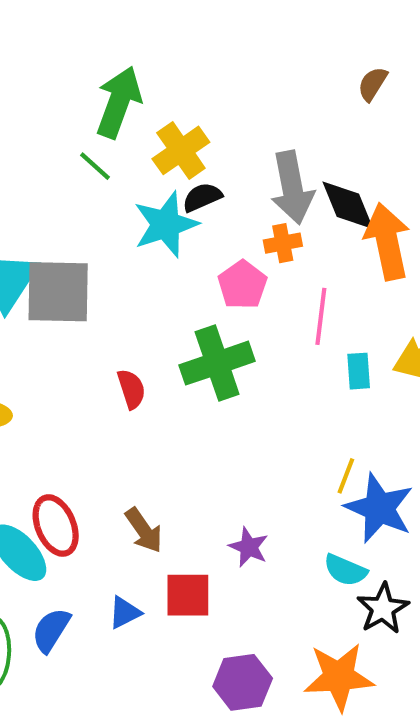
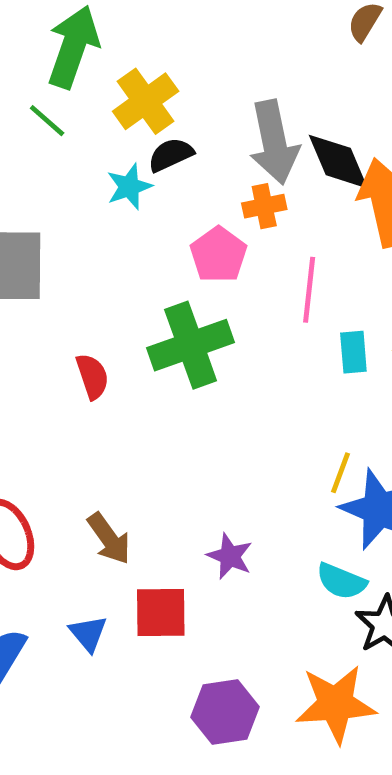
cyan star: (166, 224) -> (129, 187), size x0.6
blue triangle: (125, 613) -> (88, 634), turned -42

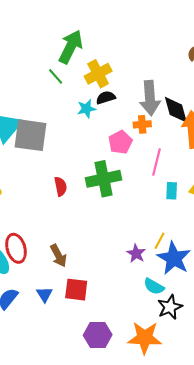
purple star: (230, 556) -> (136, 253), moved

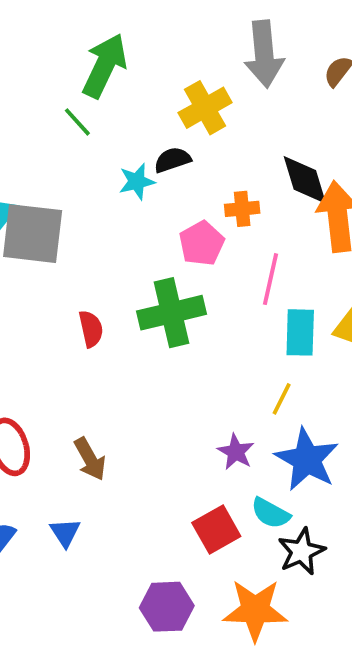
yellow cross: (98, 74) -> (205, 108), moved
gray arrow: (150, 98) -> (264, 54), moved
cyan rectangle: (172, 191) -> (300, 332), size x1.4
yellow line: (160, 241) -> (282, 399), moved
red square: (76, 290) -> (216, 530), moved, turned -35

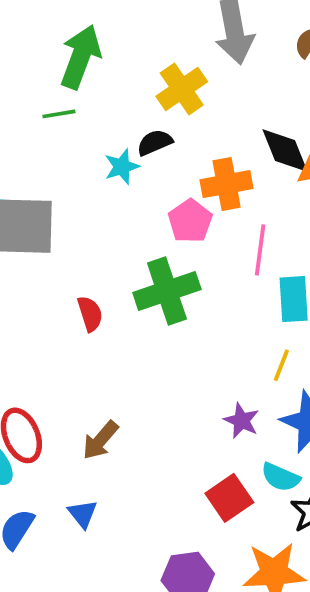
green line: (77, 122) -> (59, 114), turned -52
orange cross: (242, 209) -> (227, 184), size x1.5
brown arrow: (90, 459) -> (100, 440), turned 75

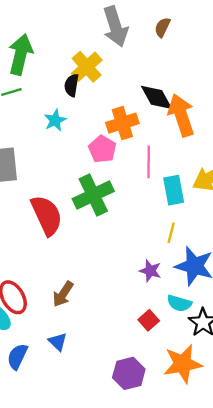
black semicircle: (155, 142) -> (72, 85), moved, turned -50
red semicircle: (90, 314) -> (47, 215), size x1.8
red square: (229, 498) -> (149, 320), size x0.7

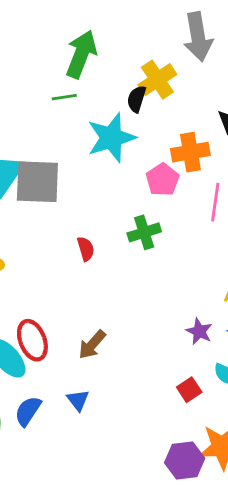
cyan star: (55, 120) -> (111, 138), size x1.8
green cross: (93, 195) -> (144, 232), size x0.7
red semicircle: (47, 215) -> (86, 249), size x0.5
purple hexagon: (129, 373) -> (185, 460), moved

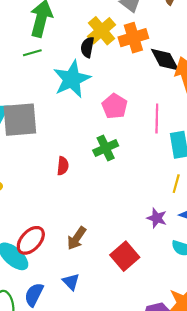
orange cross: (190, 152) -> (133, 38), moved
red semicircle: (86, 249) -> (63, 166), turned 30
red ellipse: (32, 340) -> (31, 240), turned 72
red square: (189, 390) -> (125, 256), moved, size x1.5

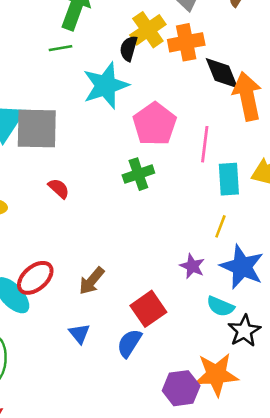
pink pentagon: (115, 106) -> (155, 124), size x1.4
red semicircle: (63, 166) -> (59, 188), moved, turned -60
blue semicircle: (34, 295) -> (129, 343), moved

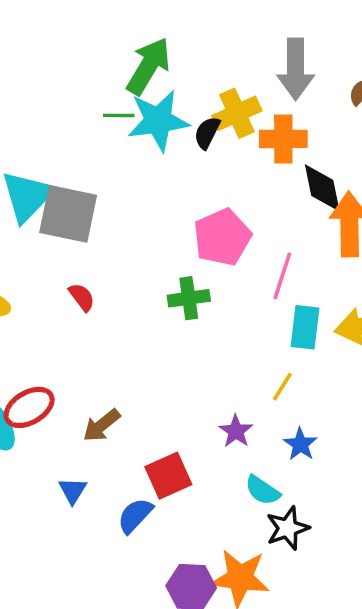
cyan star: (106, 85) -> (158, 121), moved
blue star: (242, 267) -> (300, 444), size x0.6

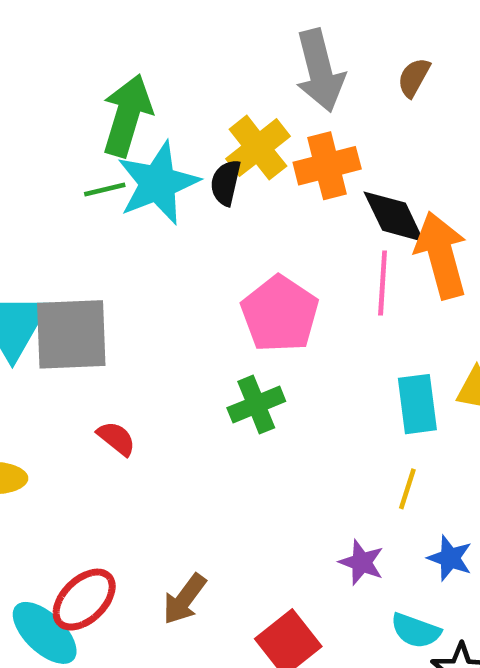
pink line: (282, 276) -> (383, 283), moved

